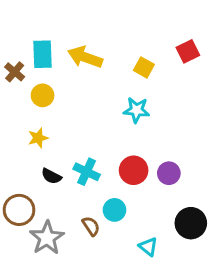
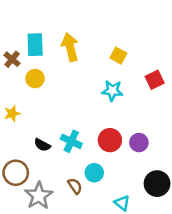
red square: (188, 51) -> (155, 80), moved
yellow arrow: (85, 57) -> (70, 47), turned 56
yellow star: (38, 138) -> (12, 114), moved

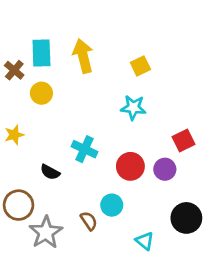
yellow square: (118, 56) -> (140, 66), turned 35
red square: (155, 80) -> (183, 141), moved
cyan cross: (71, 141) -> (84, 149), moved

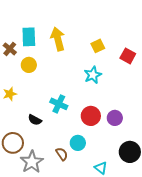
cyan star: (133, 108) -> (93, 75), turned -30
red square: (183, 141) -> (128, 56), moved, turned -35

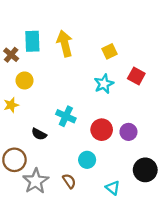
red square: (128, 56) -> (136, 76), moved
yellow circle: (29, 65) -> (25, 80), moved
brown semicircle: (62, 154) -> (69, 181), moved

